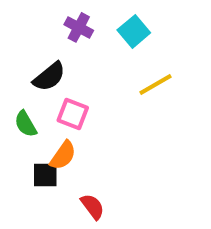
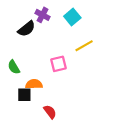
black semicircle: (49, 77) -> (27, 29), moved
pink square: (73, 114) -> (58, 64), moved, turned -35
orange semicircle: (63, 155) -> (34, 84), turned -126

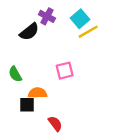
yellow line: (84, 46) -> (88, 32), moved

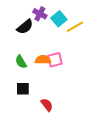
cyan square: (80, 19) -> (59, 19), moved
green semicircle: (15, 74) -> (21, 62), moved
orange semicircle: (38, 93) -> (43, 60), moved

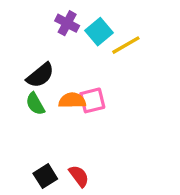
black semicircle: (25, 27) -> (40, 75), moved
black square: (23, 89) -> (45, 176), moved, turned -32

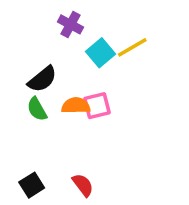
cyan square: (99, 32) -> (100, 53), moved
black square: (45, 176) -> (32, 185), moved

